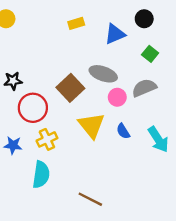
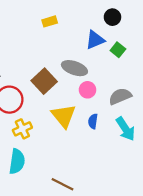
blue triangle: (115, 34) -> (95, 40), moved
gray semicircle: (144, 88) -> (120, 96), moved
blue semicircle: (123, 131) -> (93, 121), turned 40

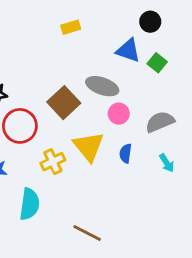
blue triangle: (95, 40) -> (128, 50), turned 42
yellow cross: (22, 129) -> (53, 162), moved
cyan arrow: (125, 129) -> (167, 163), size x0.6

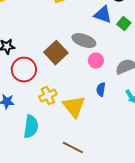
yellow triangle: (89, 147) -> (74, 107), moved

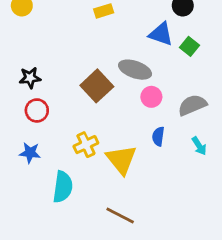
red circle: (24, 70) -> (37, 110), moved, size x0.7

